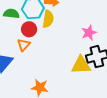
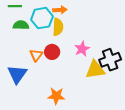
red circle: (29, 29) -> (52, 52), moved
pink star: (89, 33) -> (82, 49), moved

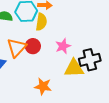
orange triangle: (36, 55) -> (17, 48), size x1.5
orange star: (56, 96) -> (43, 86), moved

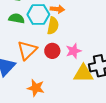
red circle: (33, 46) -> (52, 51), moved
orange star: (43, 86) -> (36, 88), moved

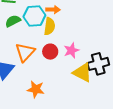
green semicircle: (17, 18) -> (13, 21), turned -35
yellow triangle: (83, 74) -> (82, 73), turned 30

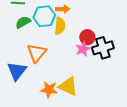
red circle: (50, 52) -> (87, 37), moved
black cross: (98, 64) -> (103, 48), moved
yellow triangle: (82, 73) -> (68, 86), moved

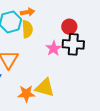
red circle: (87, 37) -> (69, 27), moved
black cross: (103, 48) -> (73, 44), turned 30

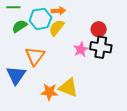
yellow semicircle: (27, 29) -> (57, 28), turned -144

